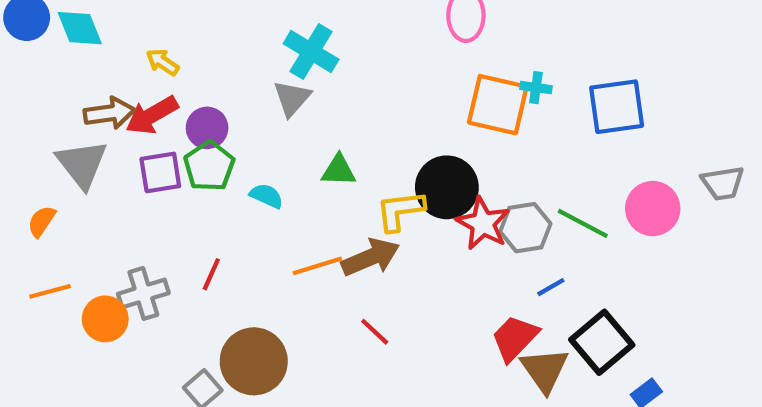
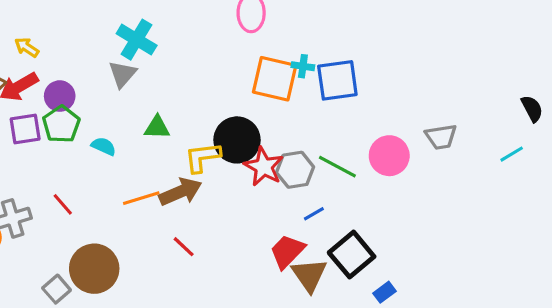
blue square: (617, 107) -> (337, 80), moved
red line: (211, 274) -> (63, 204), turned -65

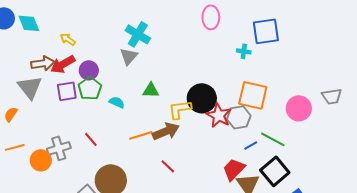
orange square: (275, 79) -> (253, 95), moved
blue square: (337, 80) -> (266, 31), moved
green line: (337, 167) -> (273, 139), moved

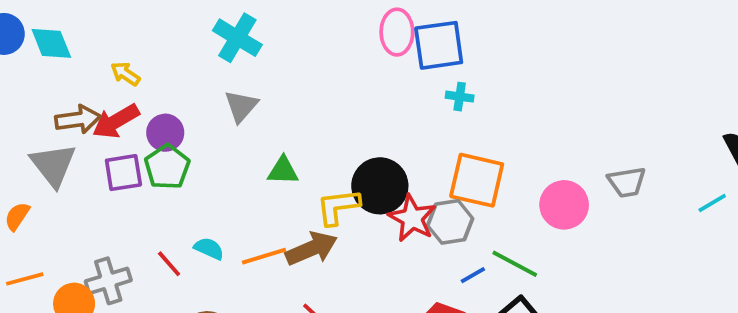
blue square: (266, 31) -> (439, 45), moved
cyan cross: (138, 34) -> (237, 38), moved
cyan semicircle: (117, 102) -> (209, 249), moved

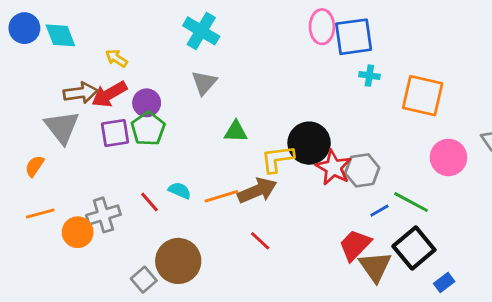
orange square: (477, 180) -> (423, 96), moved

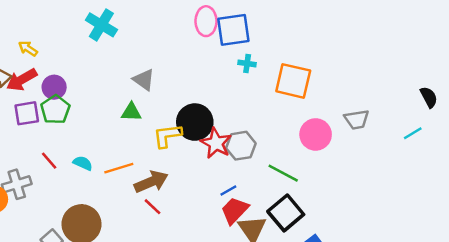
gray triangle: (204, 83) -> (144, 80), moved, turned -35
brown arrow: (257, 191) -> (151, 182), moved
red line: (149, 202) -> (49, 161), moved
blue line: (379, 211) -> (228, 191), moved

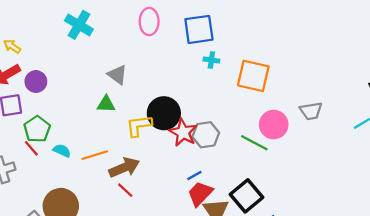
pink ellipse: (206, 21) -> (149, 22), moved
green pentagon: (55, 110) -> (37, 129), moved
green line: (283, 173) -> (254, 143), moved

